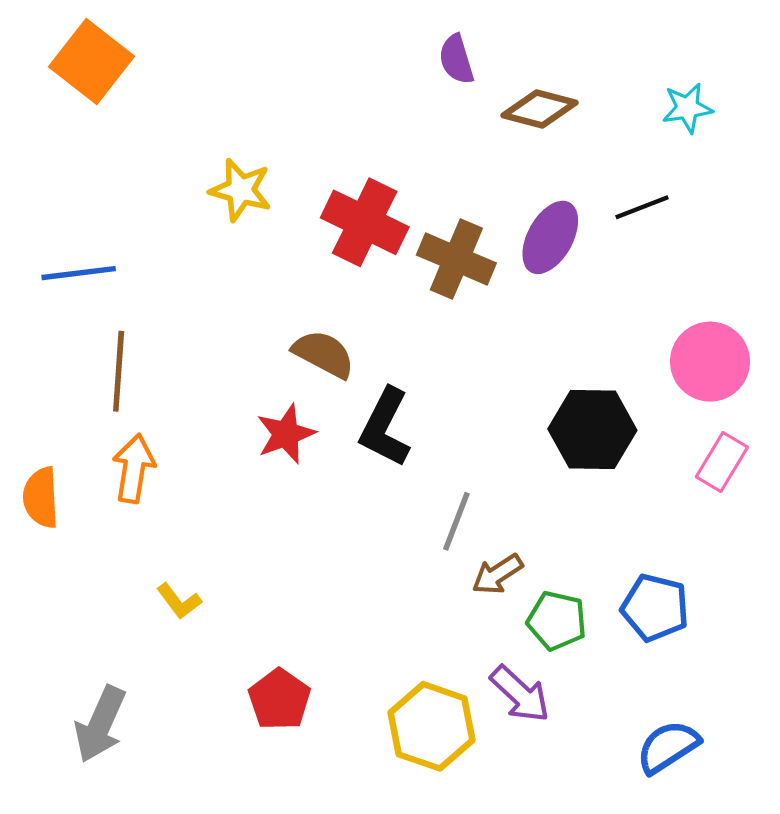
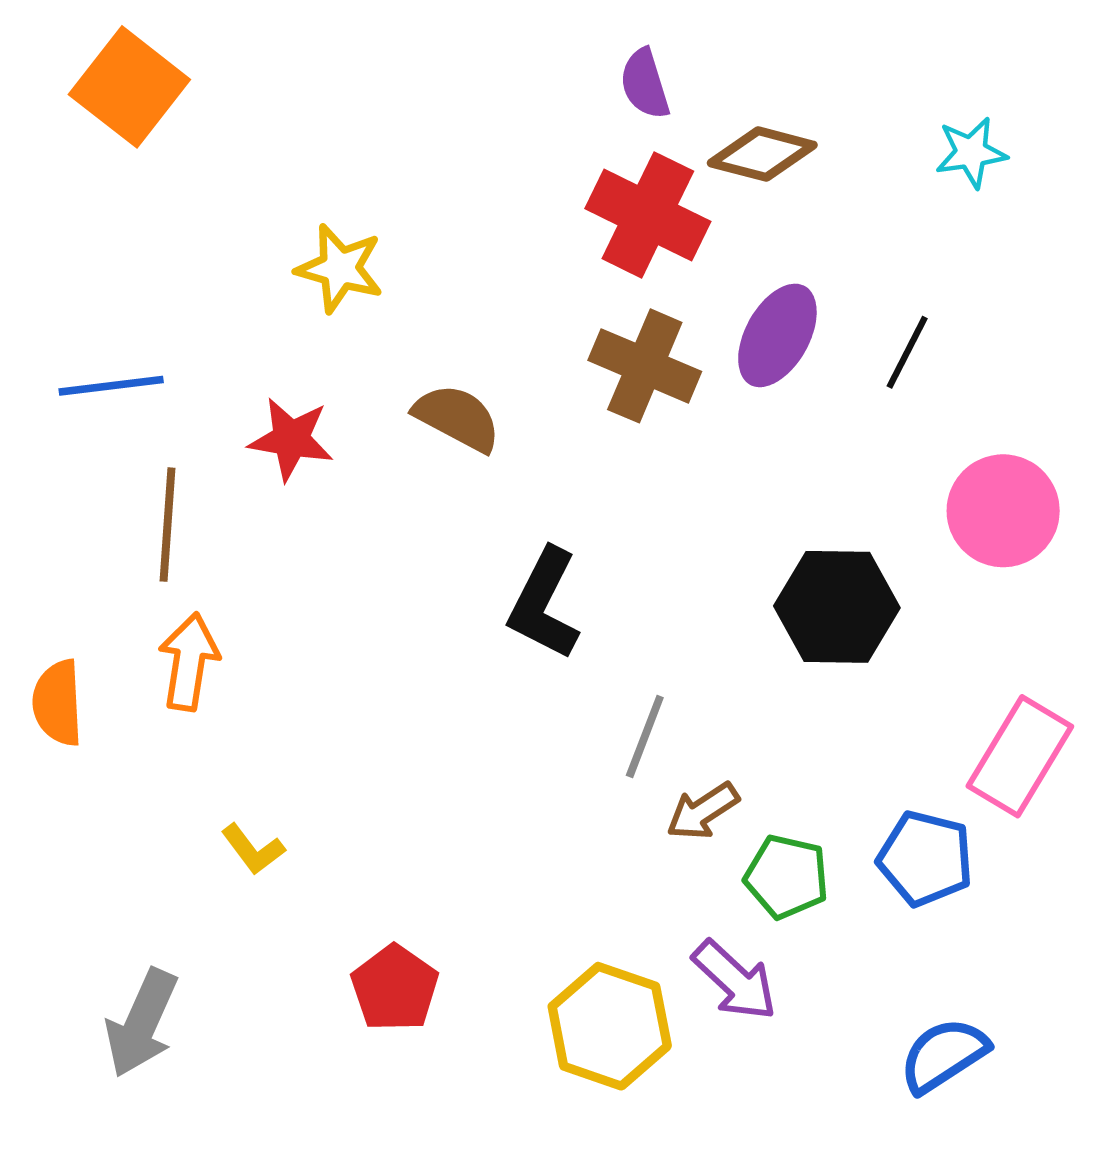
black line: (642, 207) -> (907, 352), moved, turned -42
red cross: (365, 222) -> (648, 215), moved
brown semicircle: (324, 354) -> (457, 418), moved
red star: (286, 434) -> (291, 439), moved, turned 30
pink rectangle: (722, 462) -> (1020, 756), moved, size x1.4

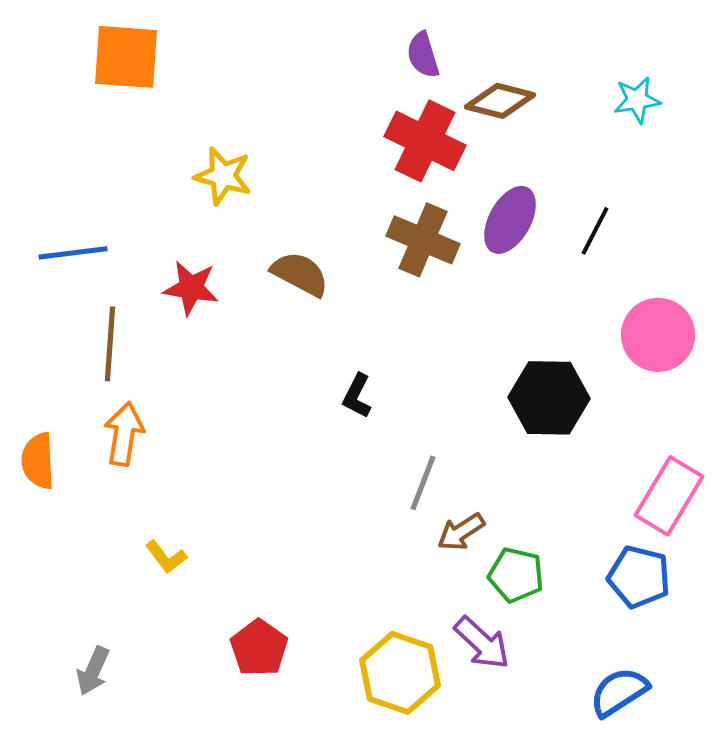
orange square: (129, 87) -> (126, 57), moved, turned -34
black L-shape: (544, 604) -> (357, 396), size x0.6
blue pentagon: (925, 858) -> (639, 577), moved
gray arrow: (142, 1023) -> (93, 671), size x0.7

